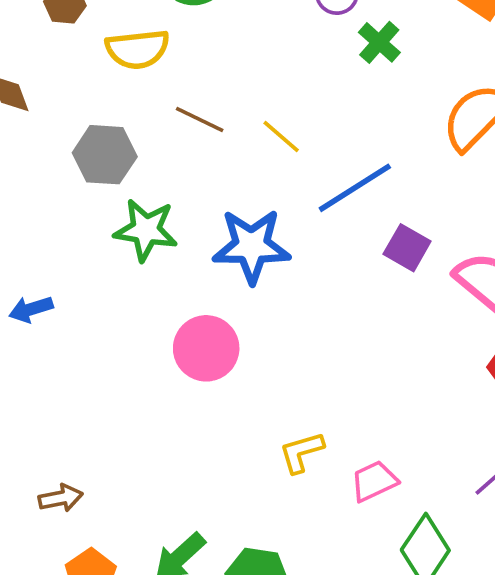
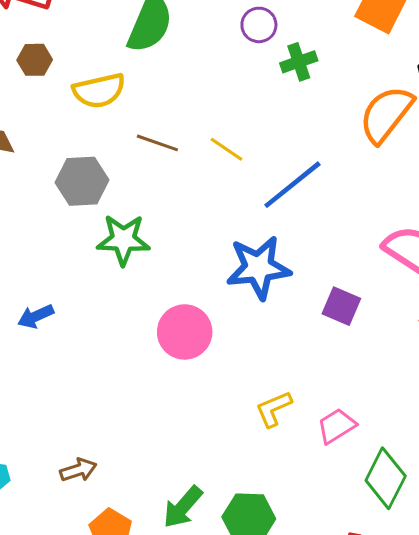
green cross: (379, 42) -> (299, 62), turned 36
blue star: (252, 246) -> (258, 268), moved
purple square: (407, 248) -> (341, 306), moved

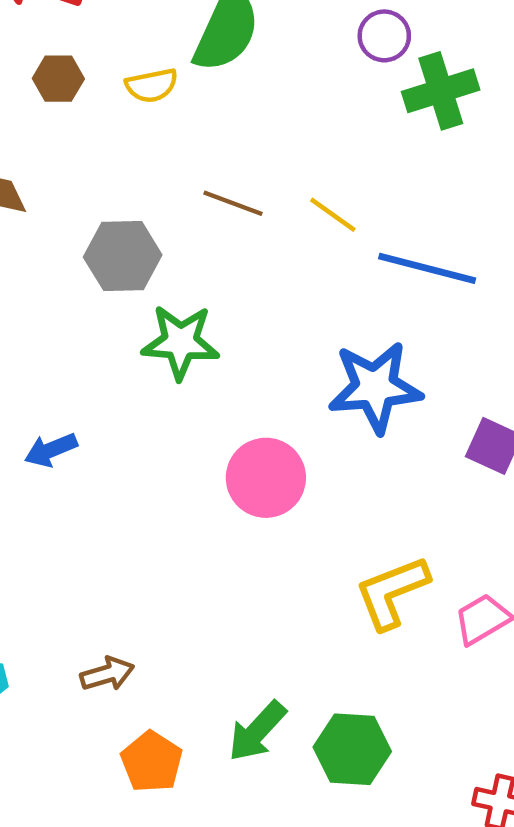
green cross: (299, 62) -> (441, 91), size x1.4
yellow semicircle: (99, 91) -> (152, 85), moved, size x0.7
blue line: (292, 185) -> (427, 268), turned 52
yellow L-shape: (274, 409) -> (392, 592), size x1.4

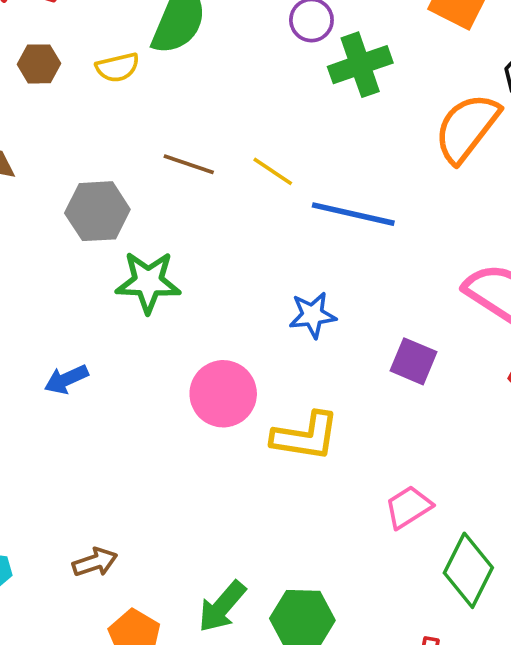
blue star: (375, 387) -> (313, 315), size x0.6
blue arrow: (51, 450) -> (66, 379), moved
yellow L-shape: (392, 592) -> (305, 436), moved, turned -148

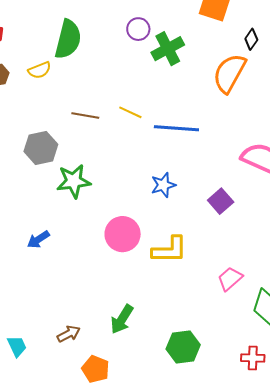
purple square: (413, 361) -> (221, 201), turned 35
green arrow: (222, 607) -> (122, 319), moved

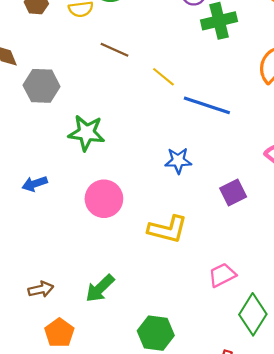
brown line: (85, 115) -> (115, 50), moved
gray hexagon: (41, 148) -> (42, 86), moved
pink circle: (123, 234) -> (104, 199), moved

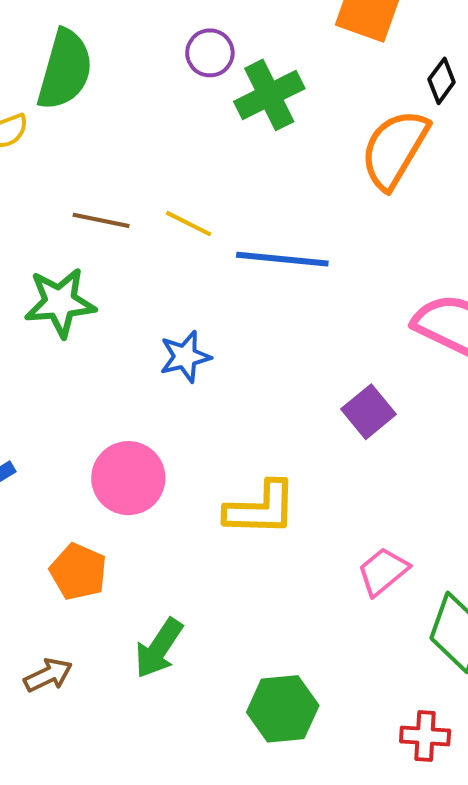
brown line: (115, 50) -> (101, 220), moved
green star: (86, 133) -> (60, 302), moved
blue star: (178, 161) -> (185, 357), moved
orange pentagon: (59, 333) -> (78, 572), moved

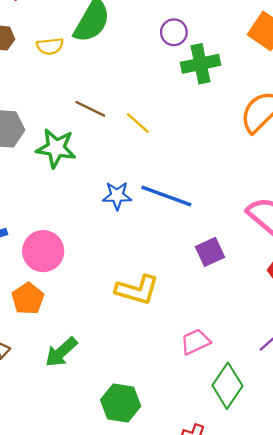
blue line: (282, 259) -> (166, 196), moved
pink circle: (128, 478) -> (43, 251), moved

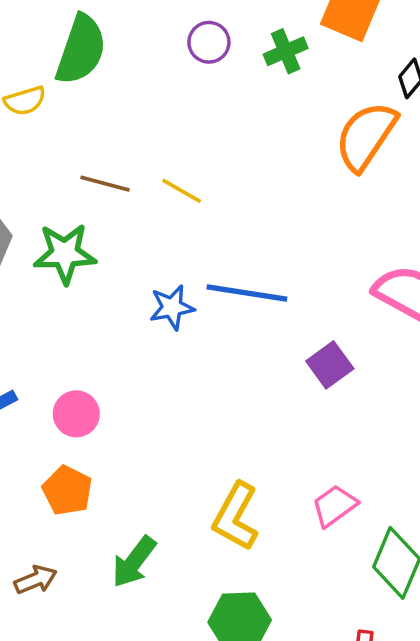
green cross: (201, 64) -> (286, 51), moved, size x0.7
pink circle: (43, 251) -> (76, 414), size x0.7
yellow L-shape: (137, 290) -> (236, 516), moved, turned 114

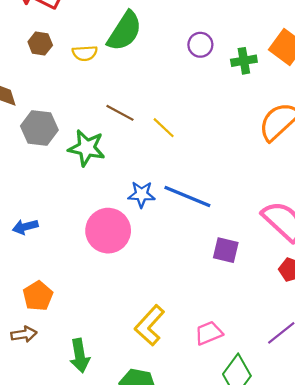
purple square: (330, 365) -> (226, 250), turned 36
pink circle: (76, 414) -> (108, 231), moved, size x1.6
orange pentagon: (67, 491) -> (38, 296), moved
green arrow: (134, 562) -> (80, 356), moved, turned -60

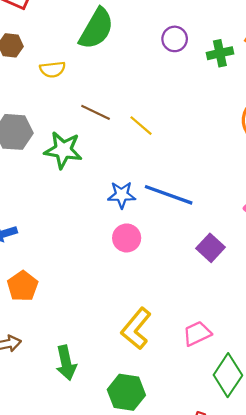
yellow semicircle: (85, 53) -> (52, 69), moved
pink circle: (108, 231) -> (127, 238), moved, size x0.6
purple square: (226, 250) -> (210, 248), turned 32
orange pentagon: (38, 296) -> (23, 286), moved

